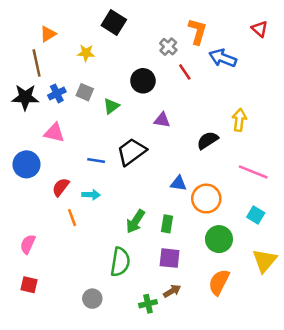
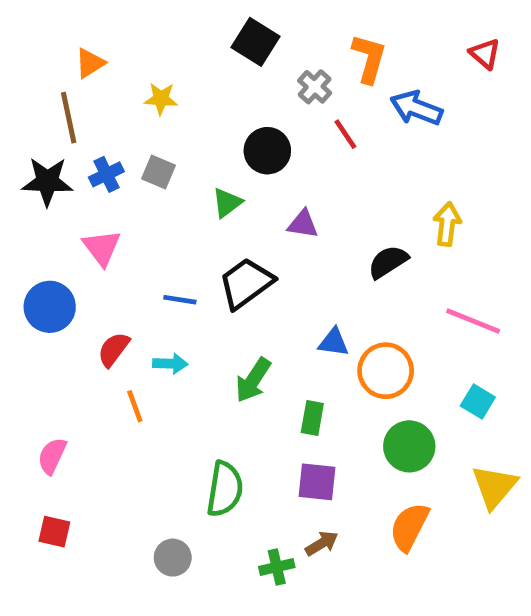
black square: (114, 23) -> (255, 42), moved
green triangle: (111, 106) -> (227, 203), moved
pink triangle: (54, 133) -> (102, 248), turned 40
green arrow: (135, 221) -> (253, 380), moved

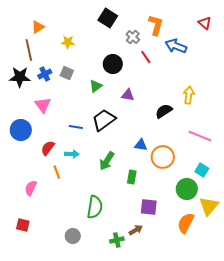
green circle: (409, 446) -> (187, 189), moved
pink semicircle: (52, 456) -> (31, 188), moved
purple square: (317, 482) -> (149, 207), moved
orange semicircle: (409, 527) -> (186, 223), moved

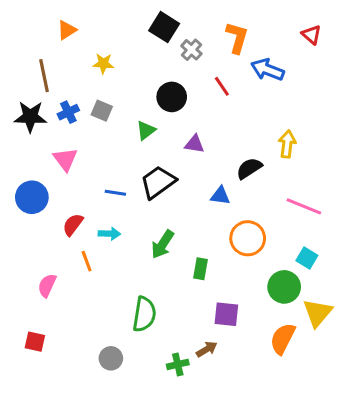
orange triangle: (38, 27) -> (67, 30), moved
gray cross: (133, 37) -> (191, 50), moved
blue triangle: (141, 145) -> (220, 196), moved

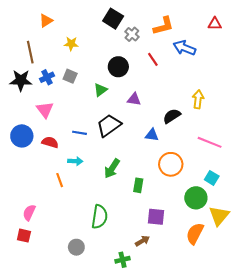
red triangle: (312, 35) -> (215, 24), turned -40
orange L-shape: (237, 38) -> (163, 26), turned 60
red semicircle: (73, 225) -> (50, 142), moved, turned 70
pink semicircle: (47, 285) -> (29, 213), moved
green cross: (178, 364) -> (123, 260), moved

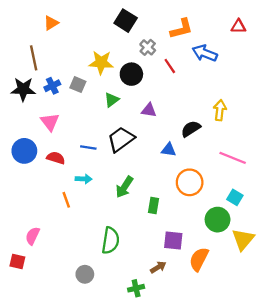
gray cross: (132, 34) -> (148, 47), moved
yellow star: (71, 44) -> (101, 62), moved, size x1.5
orange semicircle: (195, 234) -> (199, 259), moved
red square: (24, 236) -> (17, 261), moved

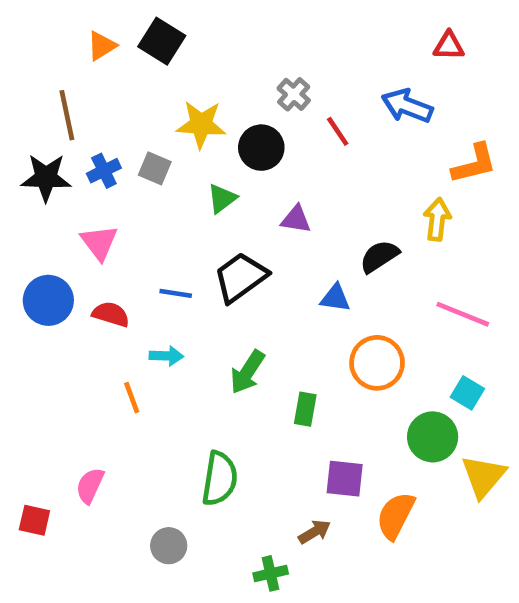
black square: (126, 21) -> (162, 41), moved
red triangle: (238, 26) -> (449, 46), moved
orange L-shape: (181, 29) -> (474, 164), moved
pink semicircle: (32, 236) -> (90, 486), moved

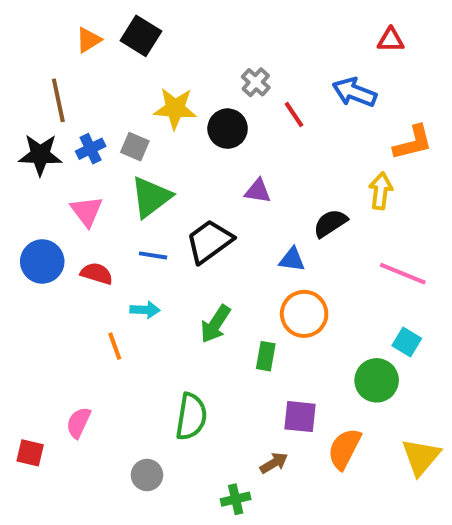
green triangle: (222, 198) -> (151, 197), moved, size x1.6
orange circle: (377, 363) -> (304, 314), moved
yellow triangle: (483, 476) -> (421, 457), moved

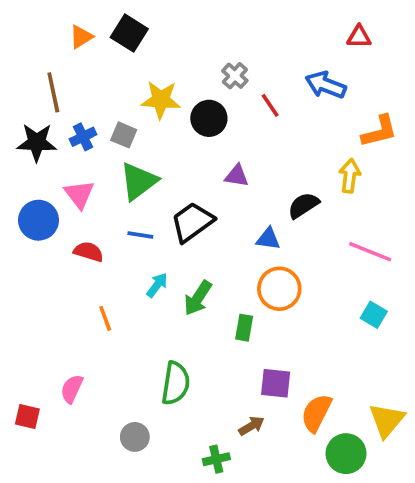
blue circle: (42, 261) -> (38, 220), moved
cyan arrow: (145, 310) -> (157, 285), moved, turned -55
green circle: (377, 380) -> (346, 454), moved

